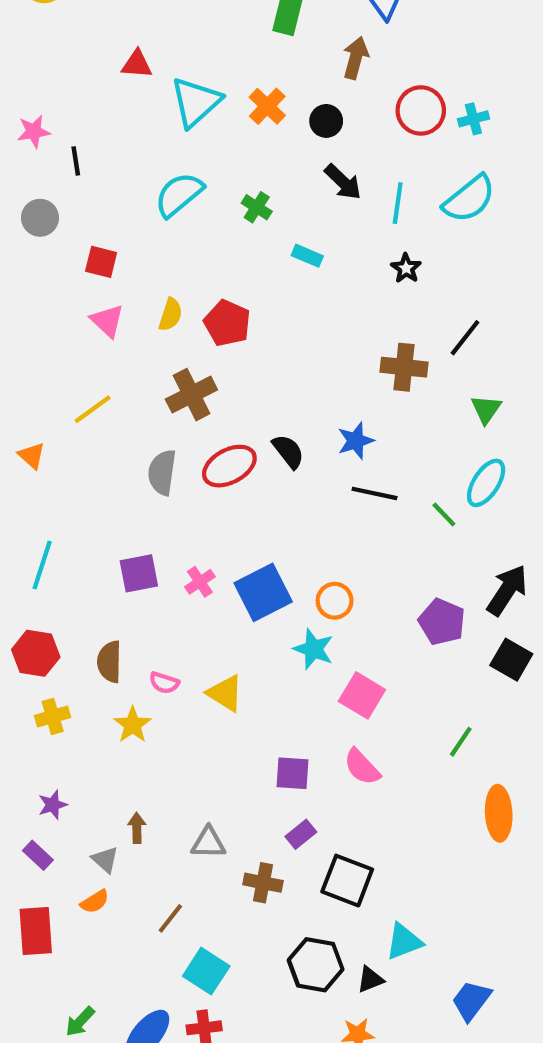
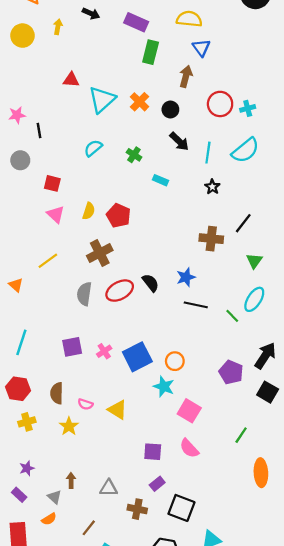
cyan semicircle: (179, 195) -> (93, 148), size x0.7

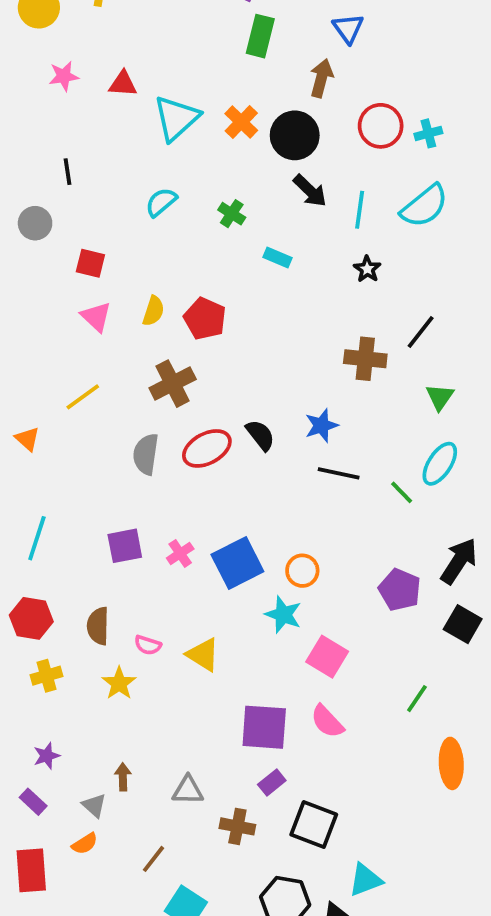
black circle: (170, 110) -> (295, 135), size x1.6
pink star: (17, 115) -> (64, 76), moved
purple square: (153, 452) -> (264, 727), size x1.5

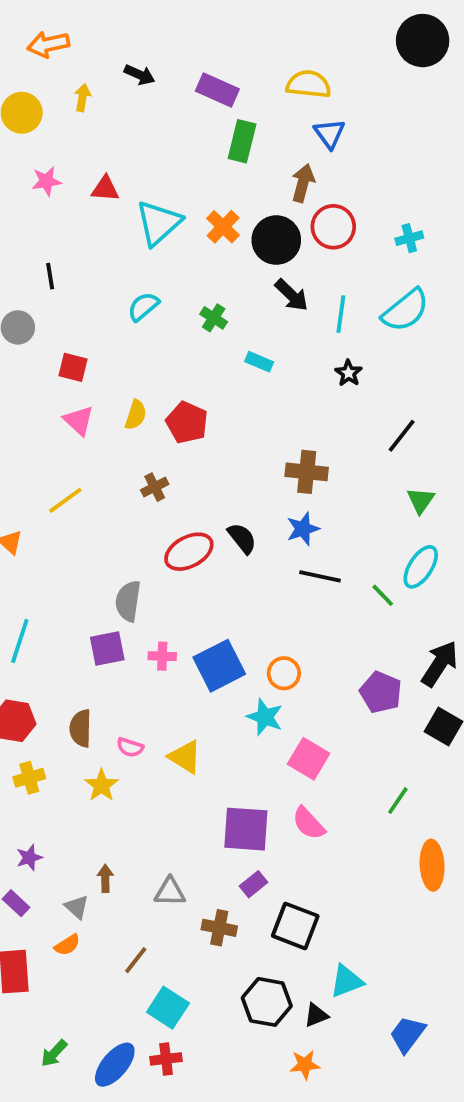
red circle: (381, 126) -> (333, 227), moved
brown cross: (365, 359) -> (307, 472), moved
brown cross: (173, 384) -> (155, 487), size x0.6
gray semicircle: (146, 454) -> (128, 601), moved
pink cross: (180, 553) -> (162, 656), turned 36

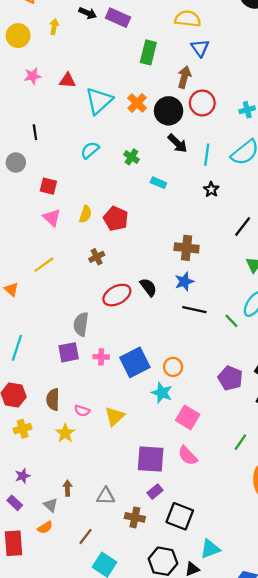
purple rectangle: (217, 90) -> (118, 18), moved
yellow triangle: (185, 757) -> (115, 416), turned 45

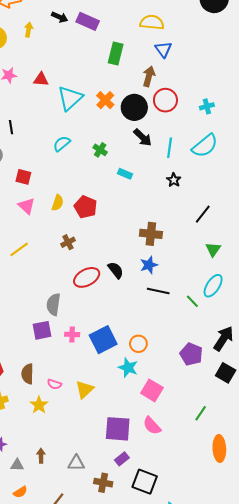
gray triangle: (51, 505) -> (17, 465), moved, turned -40

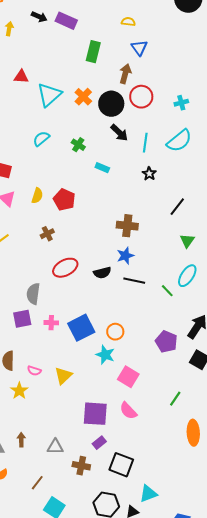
yellow semicircle: (152, 22) -> (128, 22), size x0.6
black semicircle: (116, 270) -> (102, 273), moved, turned 114

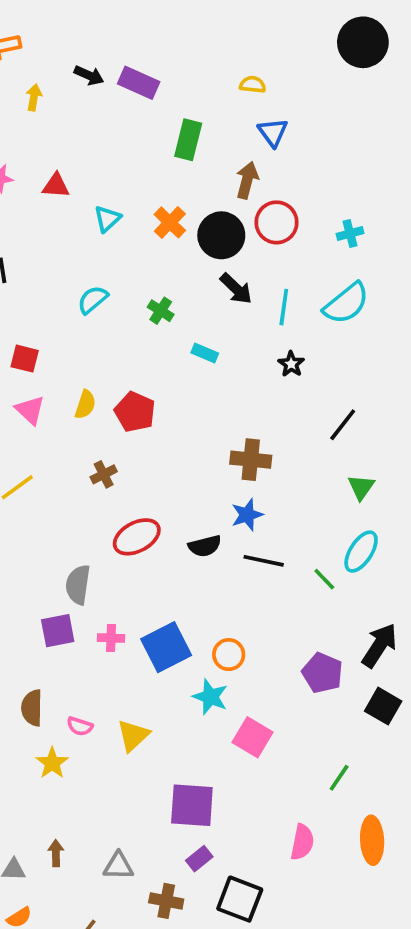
cyan triangle: (49, 95) -> (107, 219), size x0.6
pink semicircle: (128, 411) -> (302, 842), moved, turned -126

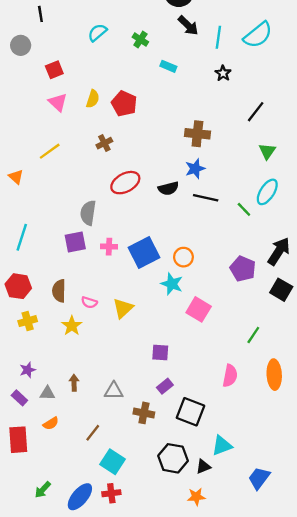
red square: (25, 359) -> (54, 70), turned -36
purple square: (192, 805) -> (160, 352), size x0.6

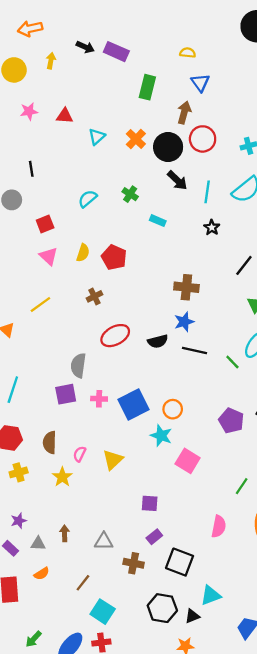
cyan semicircle: (97, 33) -> (88, 199), moved
pink semicircle: (89, 302) -> (80, 454), turned 98

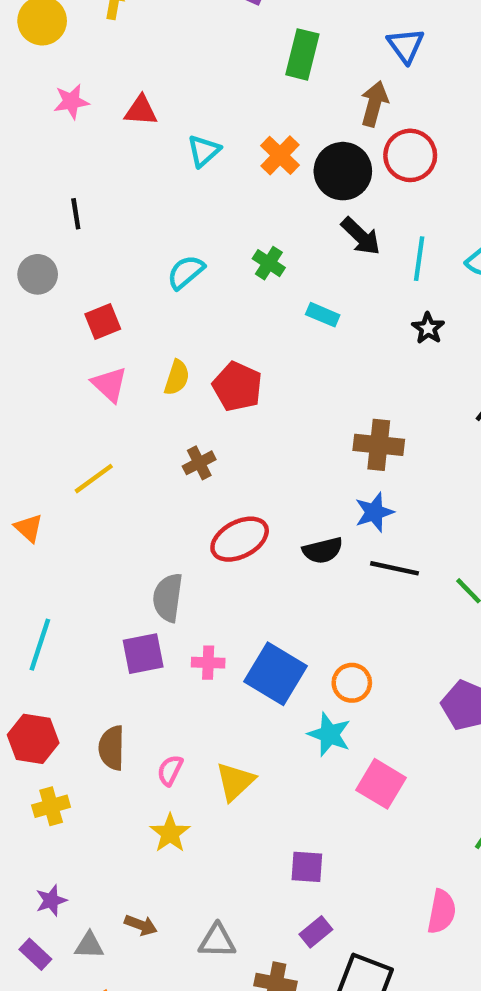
blue square: (134, 405) -> (276, 674), turned -32
yellow star: (62, 477) -> (170, 833), moved
brown arrow: (65, 533) -> (141, 925), turned 112

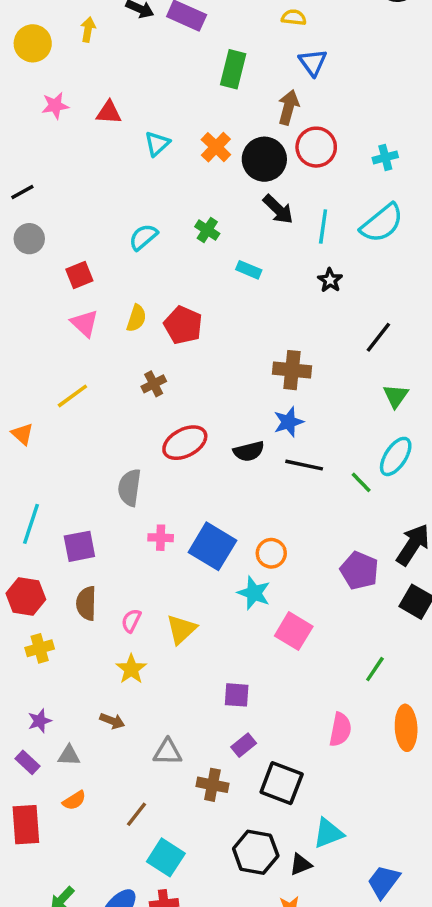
black line: (76, 214) -> (22, 192), moved, turned 70
purple square: (143, 654) -> (79, 546), moved
brown arrow: (141, 925) -> (112, 721), moved

